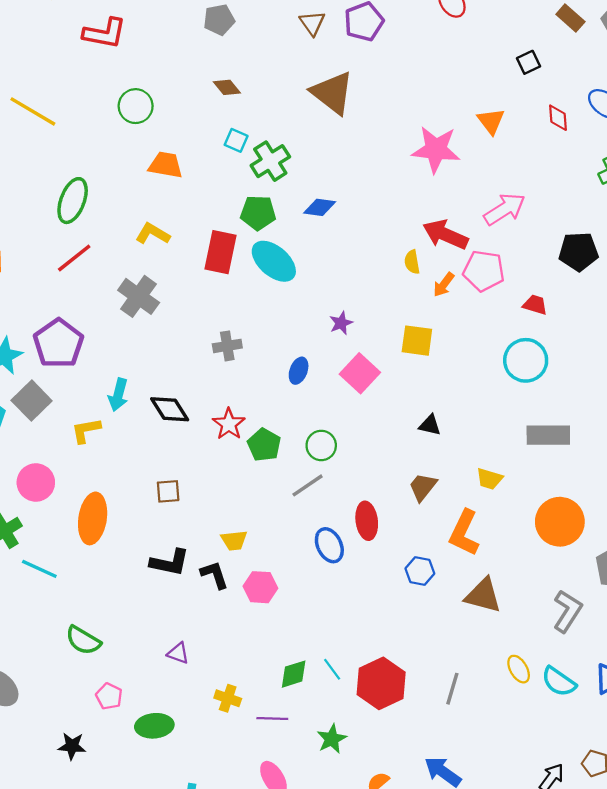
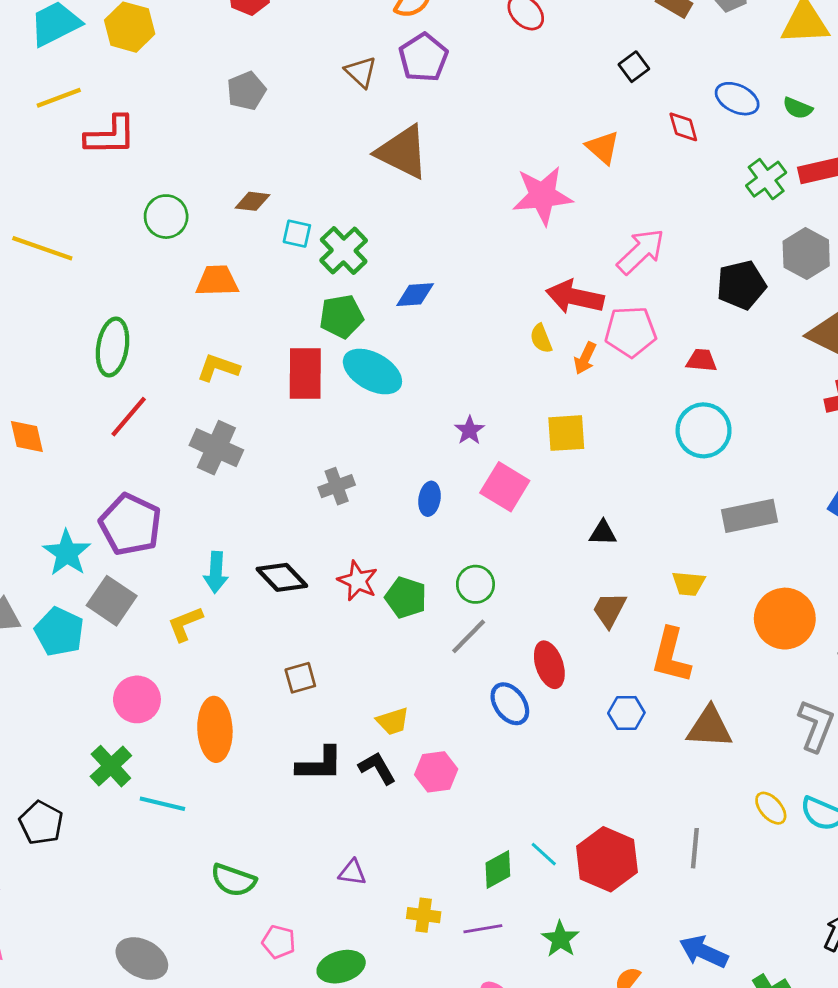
brown diamond: (227, 87) -> (253, 201), moved, turned -32

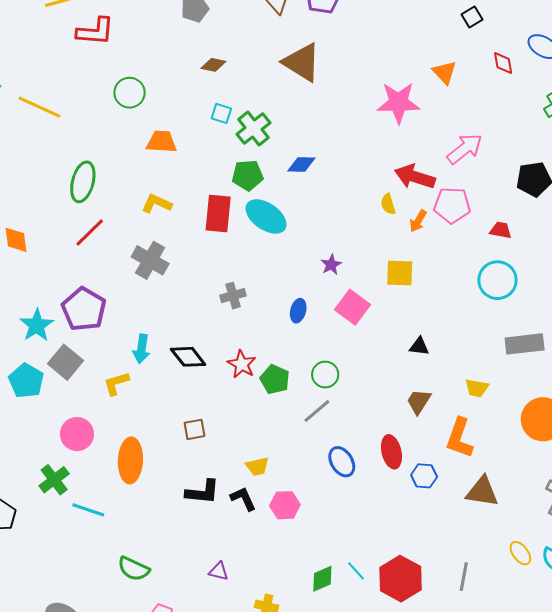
brown diamond: (253, 201) -> (213, 65), moved
red ellipse: (549, 665) -> (391, 452), moved

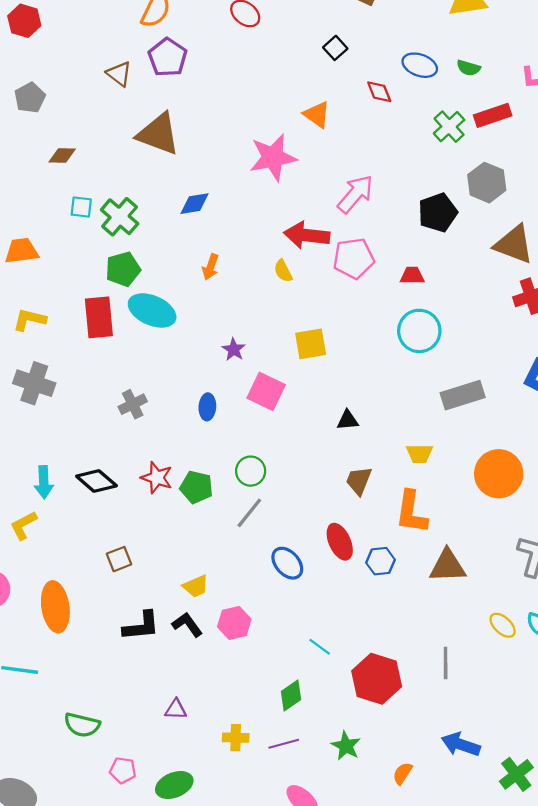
blue diamond: (301, 165) -> (194, 204), moved
orange arrow: (418, 221) -> (211, 267), moved
cyan line: (356, 571) -> (320, 647), moved

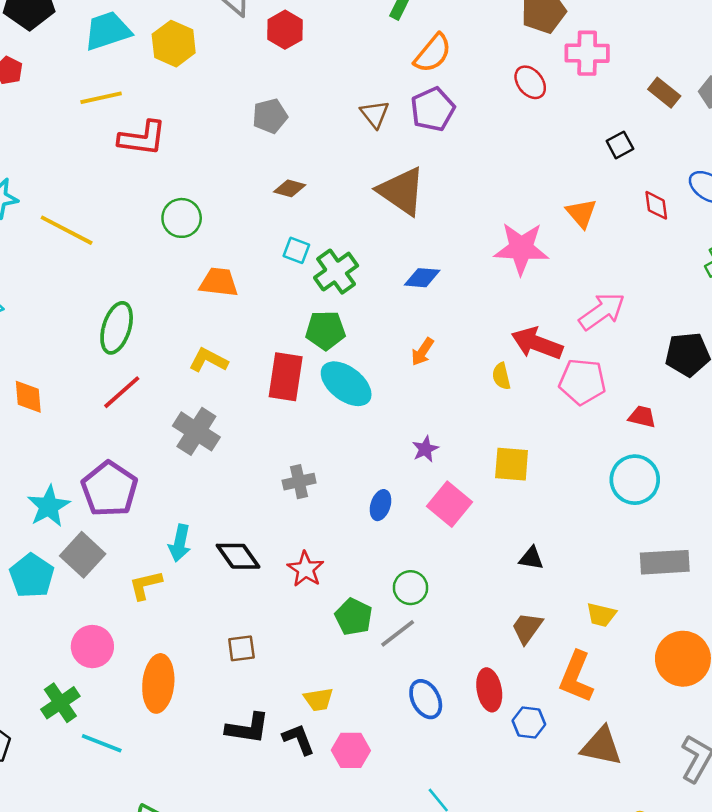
green pentagon: (196, 487) -> (354, 617), moved

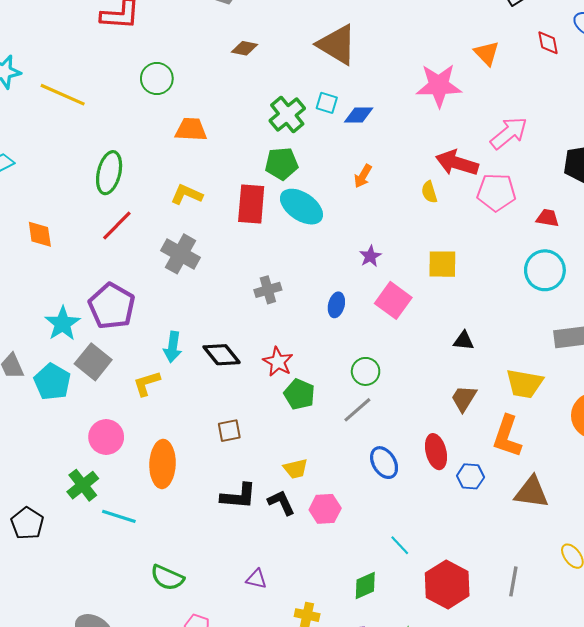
cyan square: (296, 250) -> (327, 103), moved
yellow trapezoid: (601, 615) -> (524, 384), size x1.5
green pentagon: (354, 617) -> (299, 394), moved

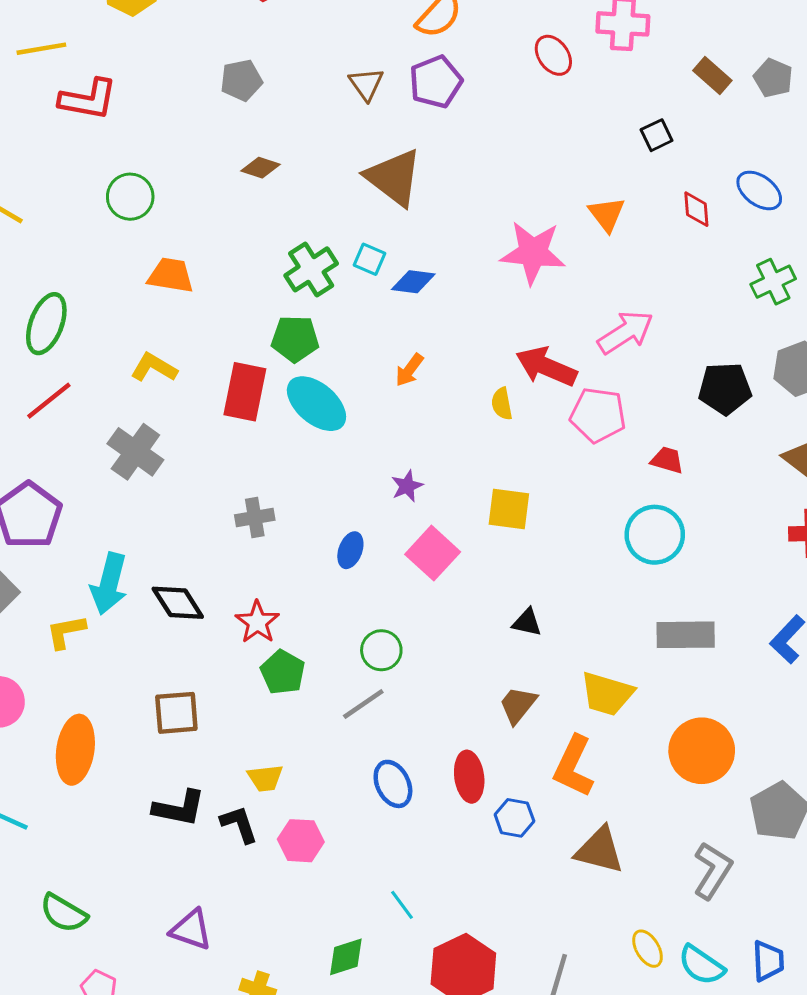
cyan arrow: (173, 347) -> (109, 584), size x1.4
brown square: (229, 431) -> (176, 713), size x1.4
purple triangle: (256, 579) -> (191, 930), size x1.4

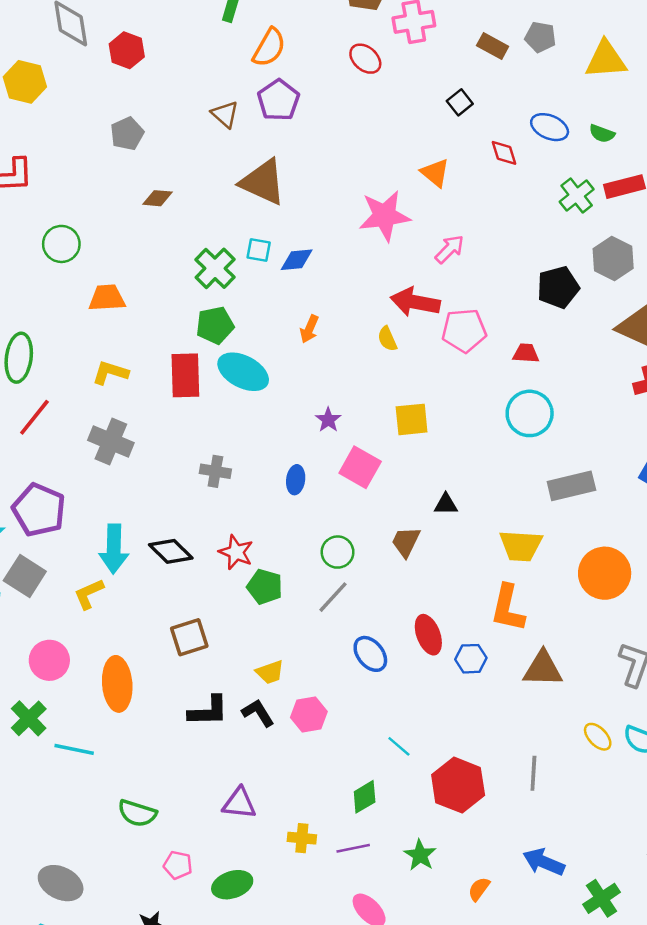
pink arrow: (625, 332) -> (449, 249), moved, size x0.7
gray cross: (255, 517) -> (215, 471), turned 32
brown trapezoid: (518, 705) -> (406, 542), moved

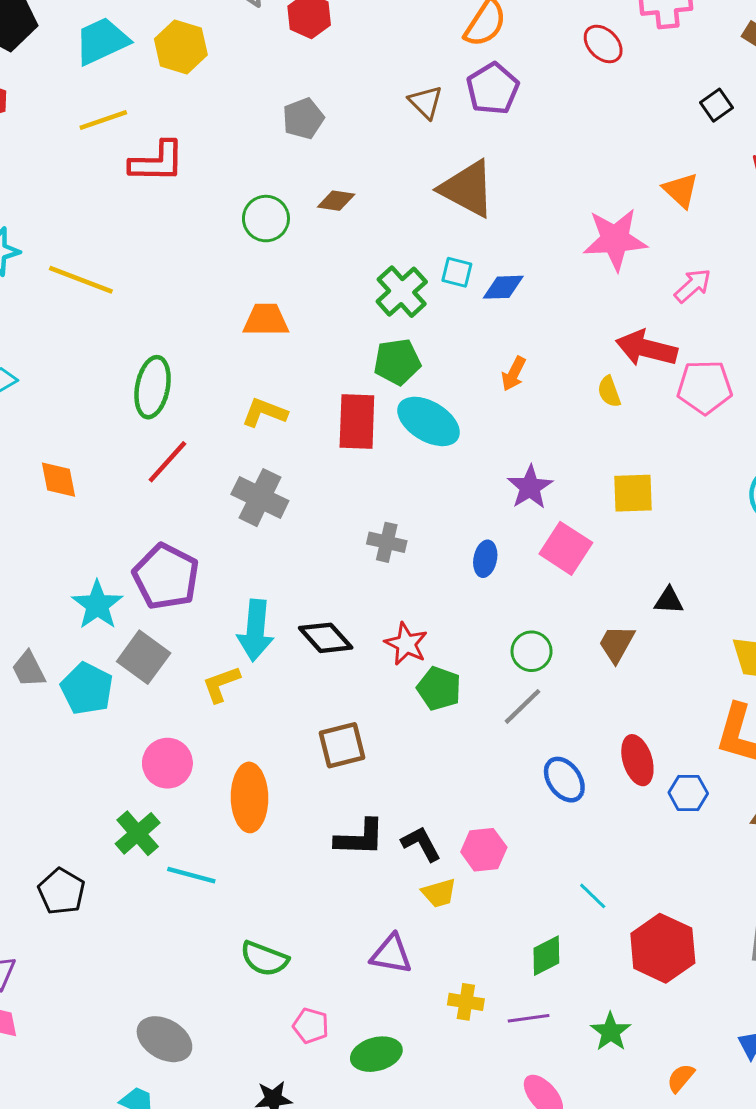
green circle: (61, 244) -> (266, 219), moved
purple star: (328, 420) -> (530, 487), size x1.4
yellow trapezoid: (270, 672) -> (439, 893), moved

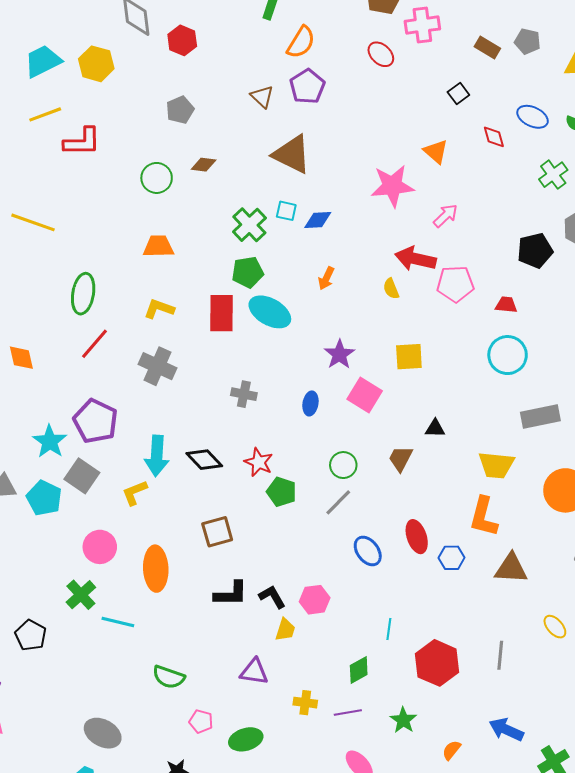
yellow trapezoid: (439, 893) -> (285, 630), turned -55
cyan line: (593, 896) -> (389, 629), turned 55

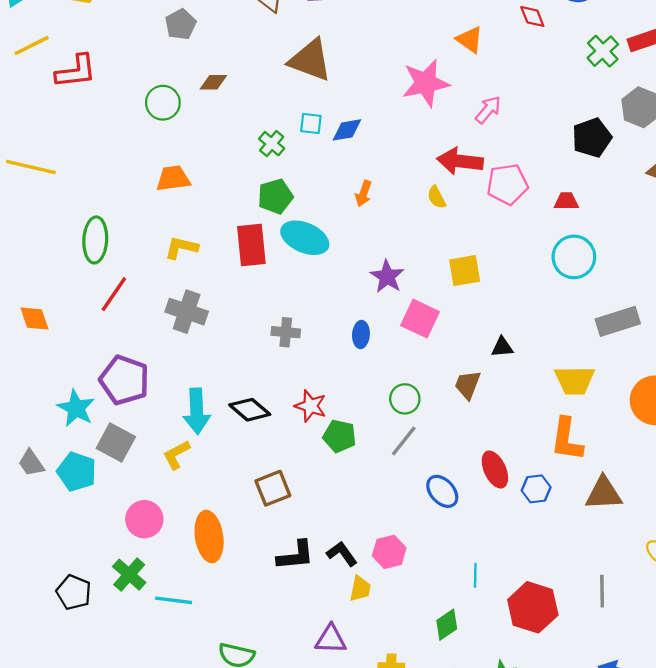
green cross: (249, 225) -> (272, 144), size x0.7
black pentagon: (31, 635) -> (74, 592), moved

